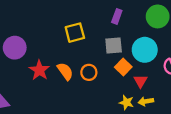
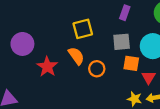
orange square: (123, 67) -> (131, 63), turned -35
orange semicircle: (65, 71) -> (76, 56), moved

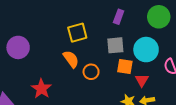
red star: (47, 67) -> (41, 89), moved

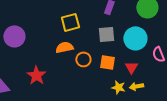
orange semicircle: (71, 59) -> (64, 47), turned -66
orange square: (125, 66) -> (107, 62), moved

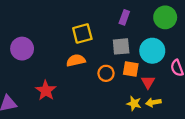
orange circle: (83, 59) -> (106, 73), moved
orange square: (107, 62) -> (131, 69), moved

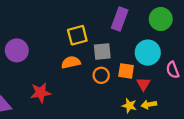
purple rectangle: (124, 17) -> (120, 19), size x1.5
gray square: (121, 46) -> (102, 51), moved
red star: (46, 91) -> (41, 93), turned 30

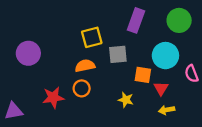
orange circle: (101, 75) -> (82, 88), moved
yellow star: (129, 106) -> (126, 100), moved

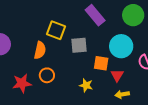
purple rectangle: (136, 20) -> (95, 15), turned -60
yellow square: (92, 37) -> (56, 30), turned 36
orange semicircle: (85, 66) -> (40, 50), moved, turned 114

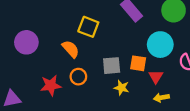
gray square: (79, 45) -> (112, 66), moved
orange semicircle: (40, 50) -> (71, 49), turned -54

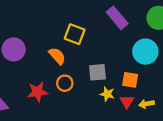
orange square: (138, 63) -> (130, 80), moved
red triangle: (156, 77) -> (127, 102), moved

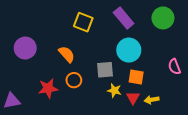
yellow square: (75, 34) -> (83, 22), moved
cyan circle: (145, 52) -> (129, 50), moved

